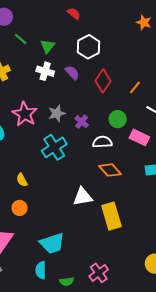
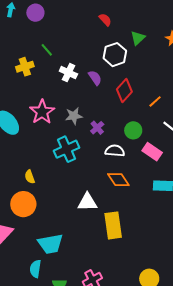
green line: (21, 39) -> (47, 50), moved
green triangle: (47, 46) -> (138, 38), moved
orange circle: (20, 208) -> (23, 204), size x1.6

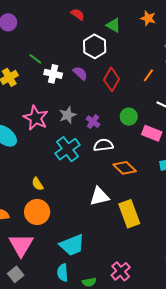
green triangle: (138, 38) -> (113, 25), turned -35
green line: (47, 50) -> (35, 59), moved
orange line: (155, 101) -> (148, 75), moved
white semicircle: (115, 151) -> (103, 145), moved

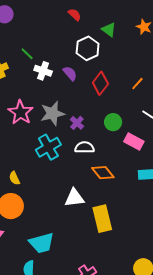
gray star: (68, 115) -> (52, 113), size x1.4

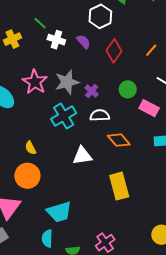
white triangle: (74, 198) -> (82, 156), moved

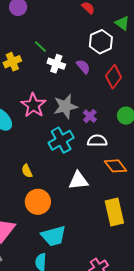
orange circle: (27, 176) -> (38, 202), moved

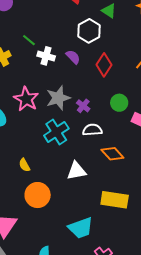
yellow rectangle: (114, 212) -> (115, 200), turned -64
cyan trapezoid: (54, 236) -> (81, 228), moved

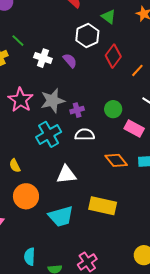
green line: (29, 40) -> (18, 41), moved
red diamond: (104, 65) -> (113, 56), moved
purple cross: (83, 106) -> (77, 110), turned 32
orange diamond: (112, 154) -> (116, 160), moved
cyan trapezoid: (81, 228) -> (61, 216), moved

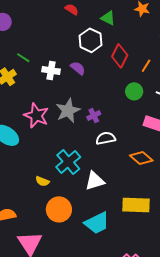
green circle: (113, 109) -> (134, 91), moved
cyan cross: (49, 134) -> (68, 162), moved
yellow semicircle: (15, 166) -> (42, 181), turned -32

